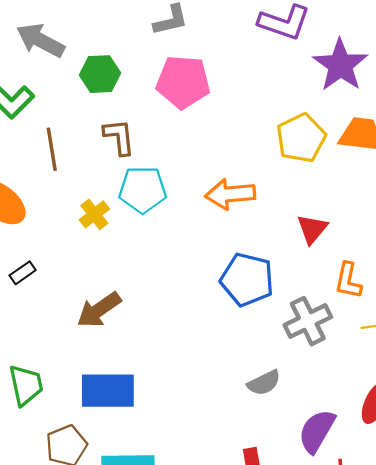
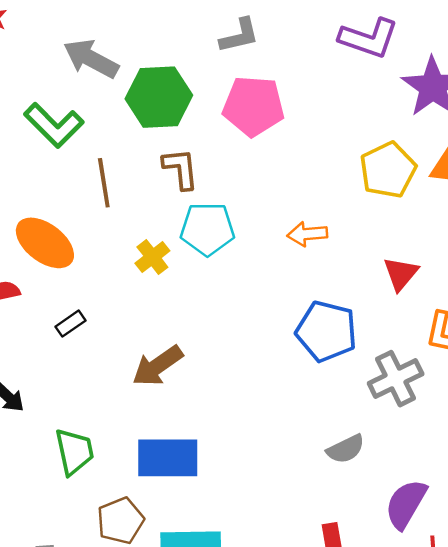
green hexagon: (100, 74) -> (159, 97), size x1.4
orange arrow: (230, 194) -> (307, 234), size x0.7

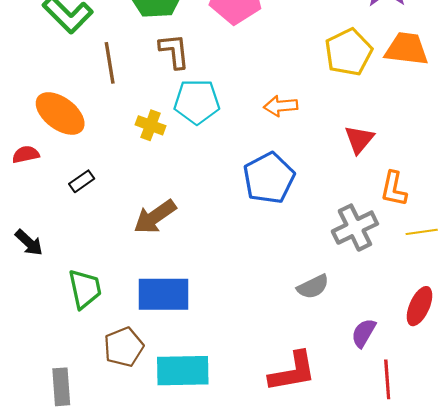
yellow cross: (152, 257) -> (151, 125), turned -32
blue pentagon: (326, 331) -> (269, 178), moved, turned 30
purple semicircle: (406, 504) -> (364, 333), size x0.7

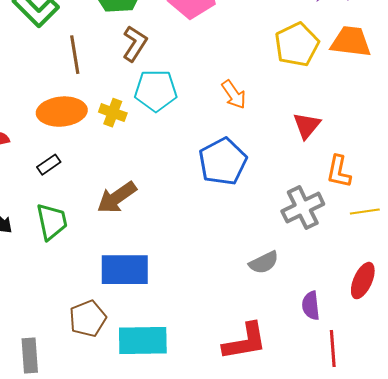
brown L-shape: (174, 51) -> (135, 44), turned 39
orange arrow: (281, 106) -> (234, 95), turned -120
orange ellipse: (60, 113) -> (62, 112), moved, turned -42
green trapezoid: (85, 289) -> (52, 222), moved
purple semicircle: (364, 333) -> (311, 306), turned -36

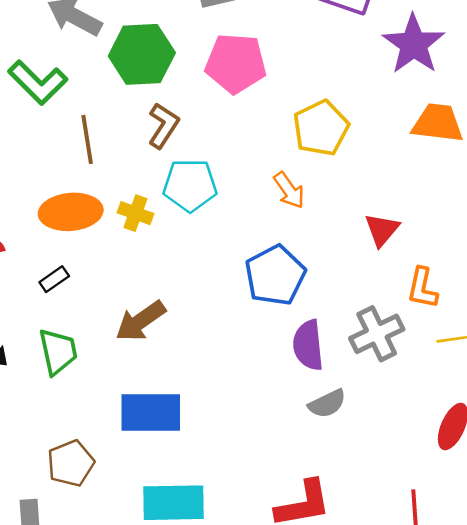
yellow pentagon: (297, 45) -> (321, 128), moved
purple semicircle: (311, 306) -> (308, 345), moved, size x1.4
brown pentagon: (88, 319) -> (71, 463), moved

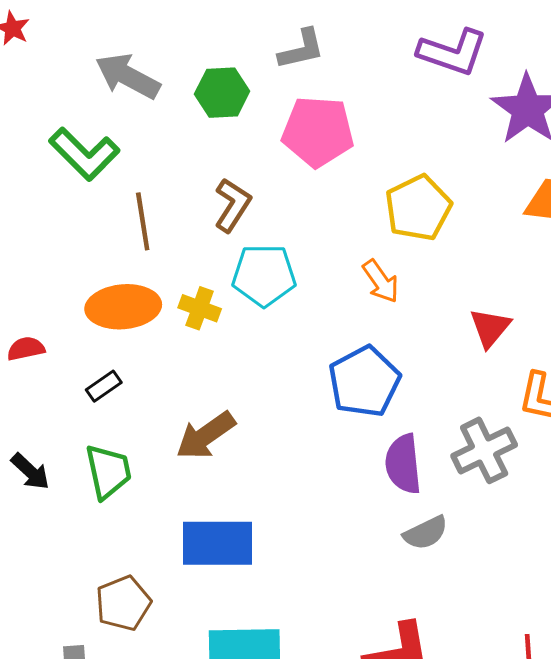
green hexagon: (142, 54) -> (222, 93), moved, size x0.7

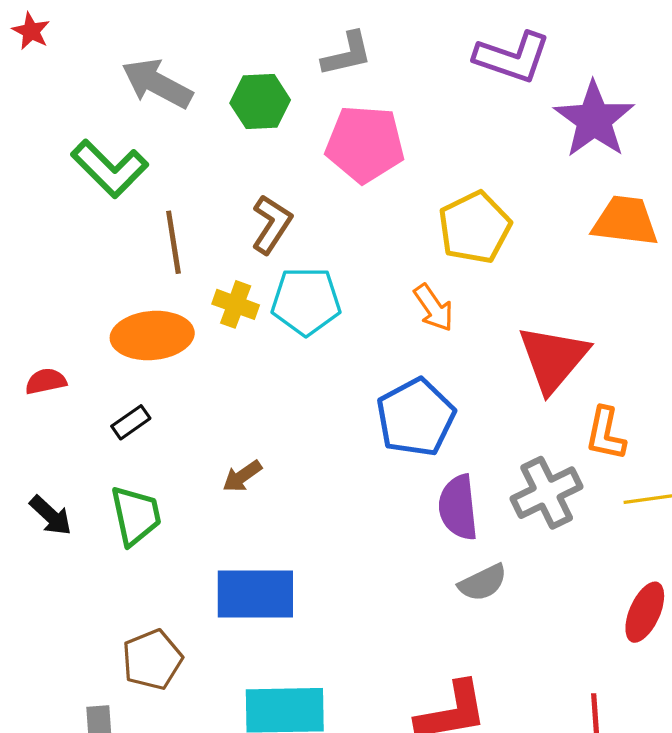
yellow cross: (200, 308) -> (236, 304), moved
red triangle: (490, 328) -> (553, 358), size x1.6
brown arrow: (206, 436) -> (242, 476), size x0.6

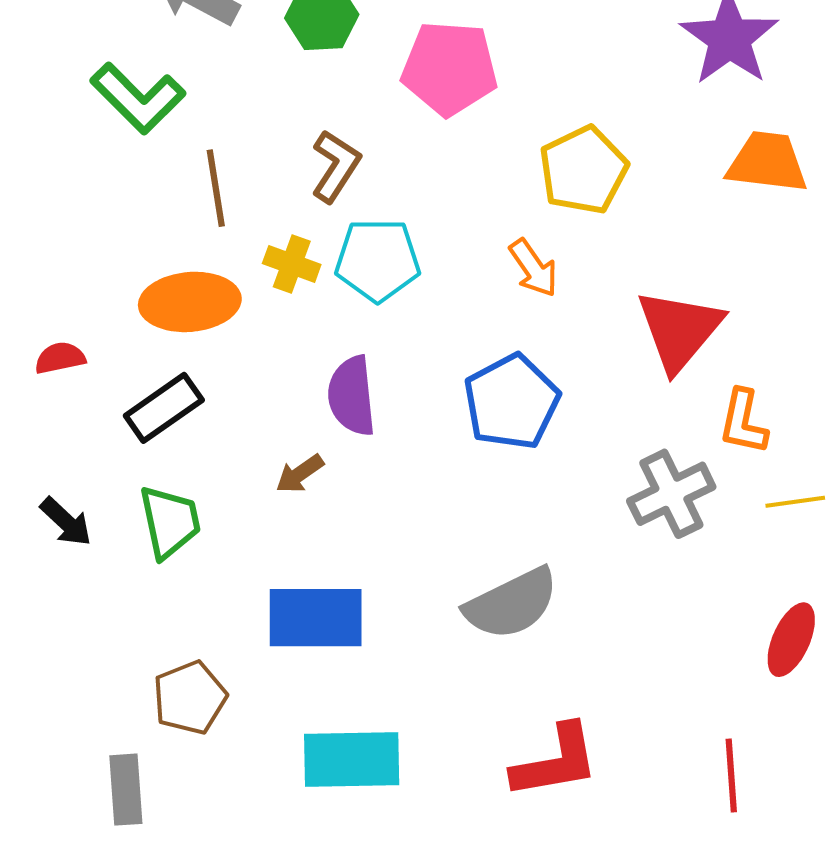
black rectangle: (131, 422) -> (164, 408), size x1.6
purple semicircle: (458, 507) -> (352, 396), moved
gray semicircle: (483, 583) -> (512, 604), moved, size x1.6

